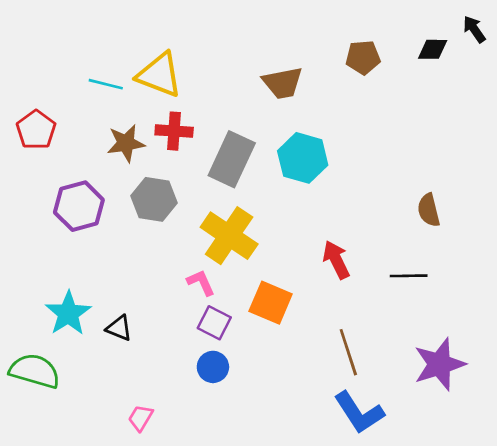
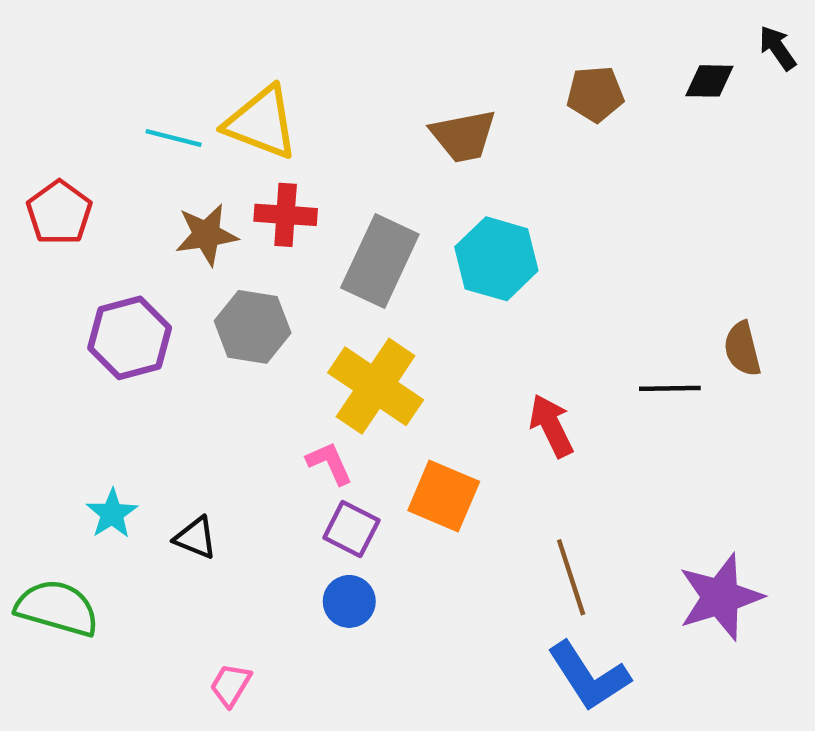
brown semicircle: (429, 210) -> (742, 349), moved
black line: (409, 276) -> (670, 388), moved
cyan star: (68, 313) -> (112, 514), size x0.7

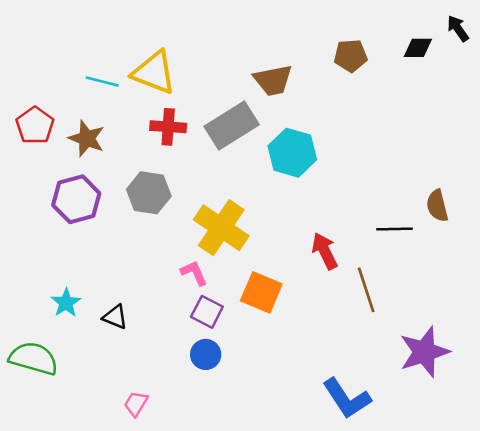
brown star: (206, 235) -> (87, 138), moved, turned 30
gray rectangle: (380, 261) -> (232, 125), moved, turned 33
brown line: (571, 577) -> (366, 290), moved

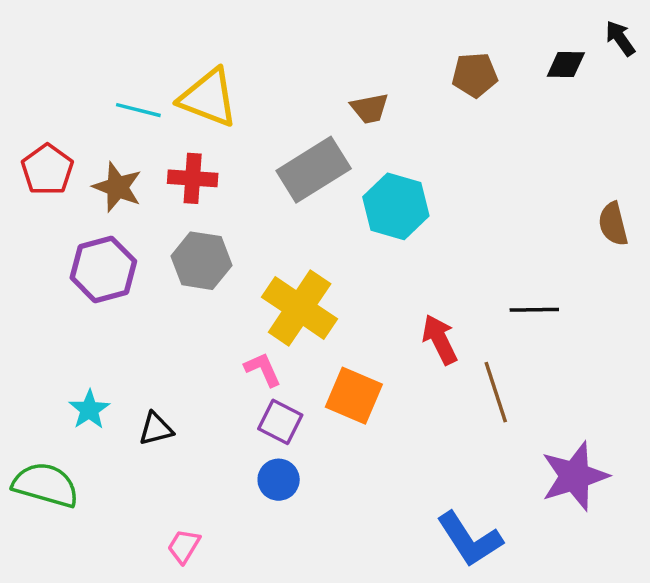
brown trapezoid: (273, 80) -> (370, 108), size x0.7
red cross: (168, 127) -> (193, 178), moved
brown semicircle: (437, 206) -> (613, 224), moved
black triangle: (115, 317) -> (156, 429), turned -36

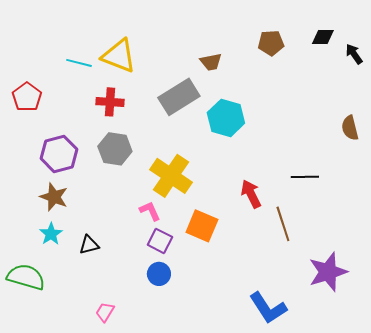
black arrow: (620, 38) -> (354, 54), moved
brown star: (117, 187) -> (54, 197), moved

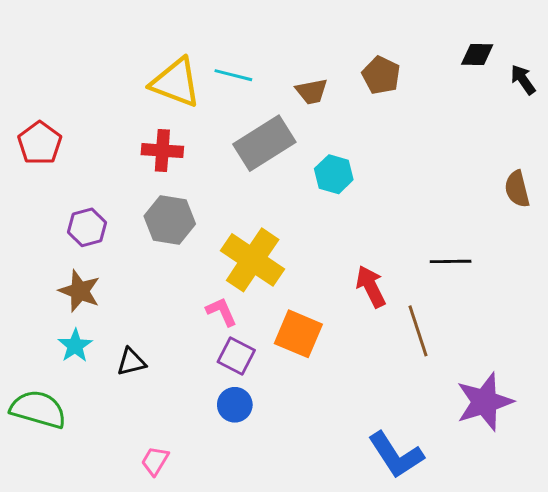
brown pentagon: (271, 43) -> (381, 75), moved, turned 30
cyan line: (79, 63) -> (233, 75), moved
cyan hexagon: (226, 118) -> (334, 174), size x0.7
purple hexagon: (59, 154) -> (87, 227), size x0.7

